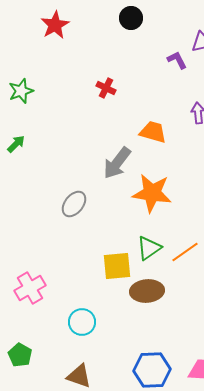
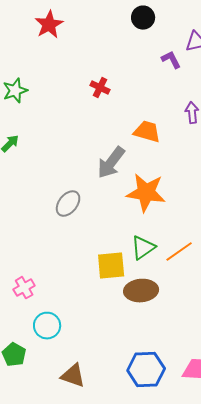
black circle: (131, 18) -> (143, 18), moved
pink cross: (30, 288) -> (24, 288), size x0.7
cyan circle: (82, 322) -> (47, 326), moved

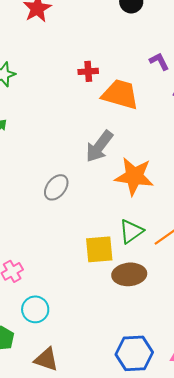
purple L-shape: (171, 60) -> (159, 61), moved
red cross: (100, 88) -> (88, 71), turned -30
orange trapezoid: (147, 132) -> (120, 94), moved, size x1.4
brown triangle: (73, 376) -> (46, 359), moved

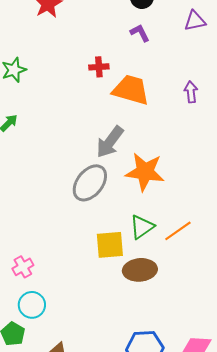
purple L-shape: (159, 61) -> (140, 33), moved
gray ellipse: (56, 187) -> (90, 183), moved, size x1.4
cyan circle: (35, 309) -> (32, 305), moved

